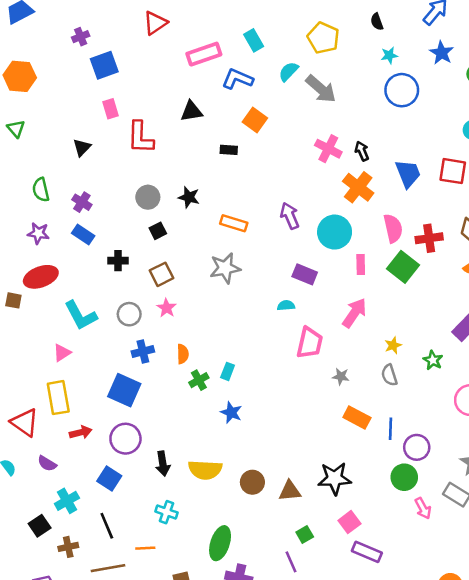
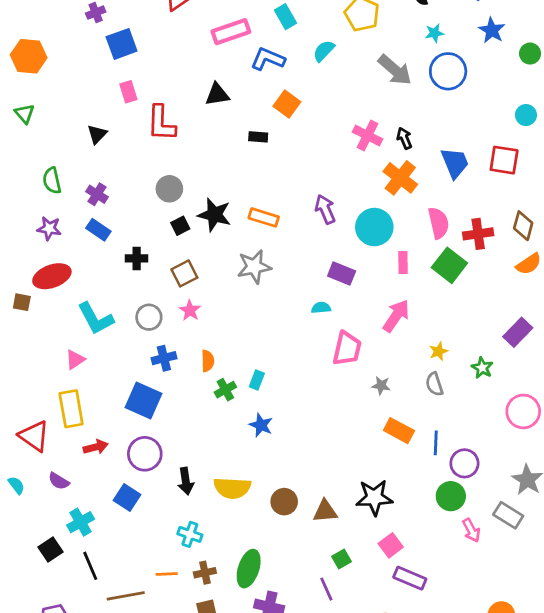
gray arrow: (321, 89) -> (395, 70), moved
black star: (189, 197) -> (214, 215), moved, size x1.4
black line: (107, 526) -> (90, 566), moved
brown cross: (68, 547) -> (205, 573), moved

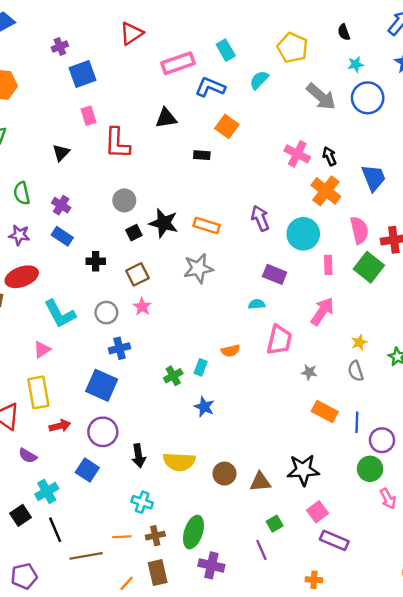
orange semicircle: (208, 361) -> (230, 351), moved, turned 78

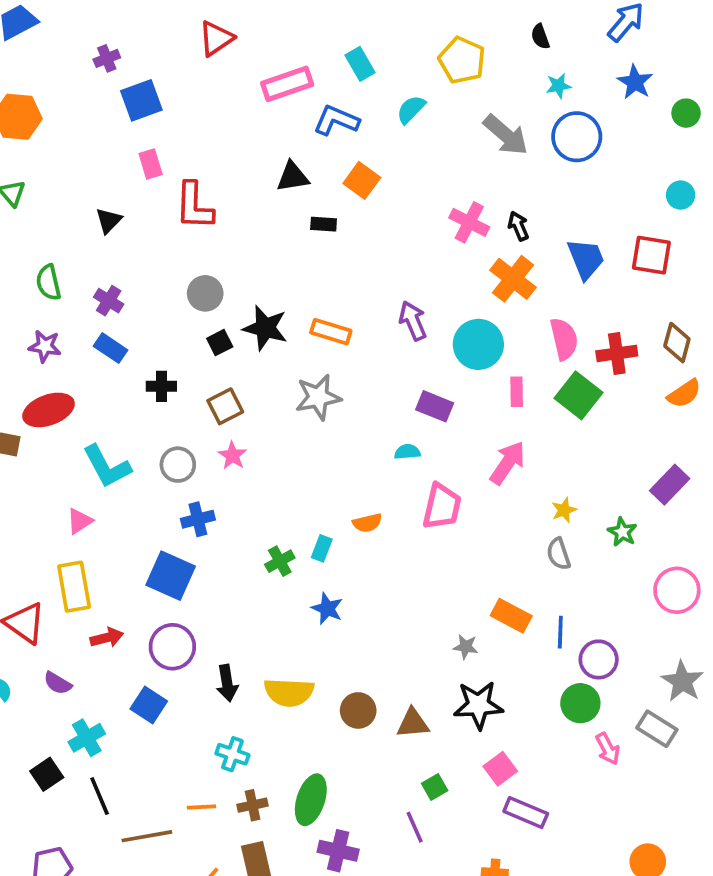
black triangle: (166, 118) -> (293, 177), moved
gray star: (309, 372) -> (466, 647), moved

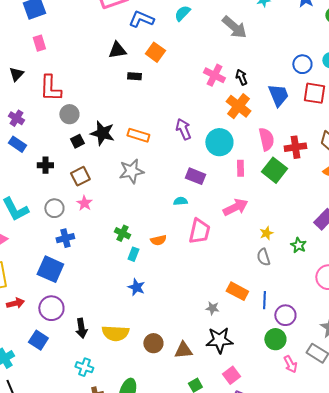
blue circle: (577, 137) -> (302, 64), moved, size x0.7
red L-shape: (194, 206) -> (50, 88), moved
pink arrow: (508, 463) -> (235, 207), turned 30
green cross: (280, 561) -> (122, 233), moved, turned -35

